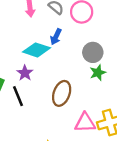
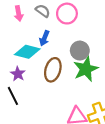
green star: (98, 73) -> (86, 69), size x1.6
brown ellipse: (62, 93) -> (53, 70), moved

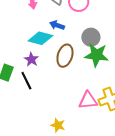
blue arrow: (44, 38) -> (57, 25), turned 88
green star: (86, 69) -> (97, 55), turned 30

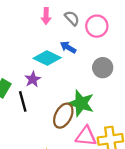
green star: (97, 55) -> (81, 103), moved
brown ellipse: (65, 56) -> (63, 116), moved

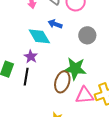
cyan diamond: (47, 58) -> (39, 36), turned 45
black line: (23, 101) -> (26, 77), turned 36

